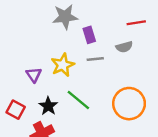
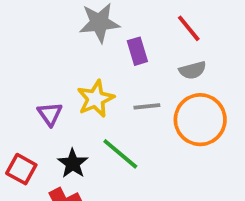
red line: (136, 23) -> (189, 28), moved, turned 60
gray line: (95, 59) -> (147, 106), moved
orange circle: (129, 104) -> (200, 120), moved

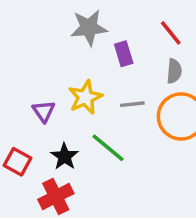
gray semicircle: (193, 70) -> (174, 71), turned -70

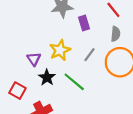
gray line: (132, 104) -> (89, 55), turned -48
black star: (64, 156) -> (47, 77), moved

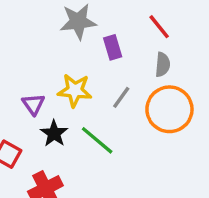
yellow star: (60, 50) -> (75, 90), turned 30

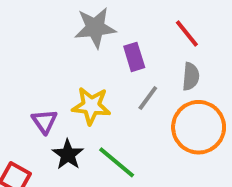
gray line: (121, 97) -> (148, 98), moved

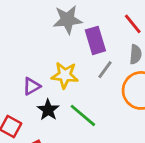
purple rectangle: (134, 57) -> (95, 40), size x1.4
purple triangle: (44, 121) -> (32, 86), turned 36

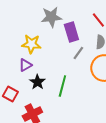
yellow star: (65, 75) -> (31, 44), moved
green line: (83, 115) -> (62, 86), turned 65

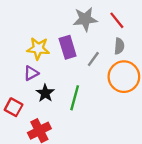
gray star: (51, 17) -> (85, 19), moved
purple rectangle: (71, 32) -> (68, 47), moved

